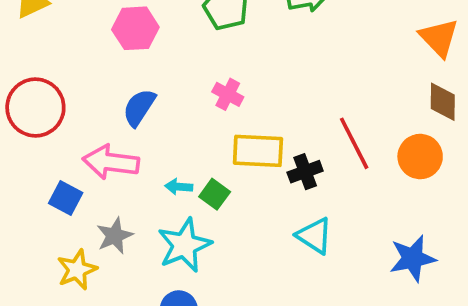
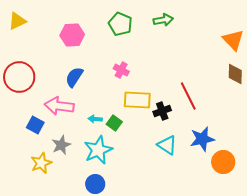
orange circle: (420, 157) -> (223, 162), moved
blue star: (413, 258) -> (202, 139), moved

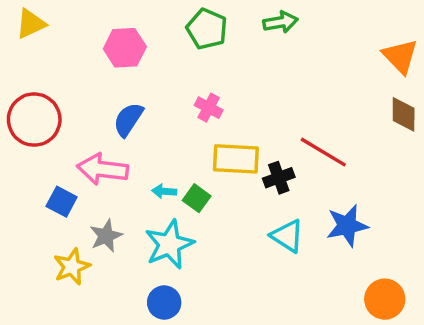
red line: (188, 96) -> (323, 152), turned -32
orange circle: (223, 162) -> (385, 299), moved

